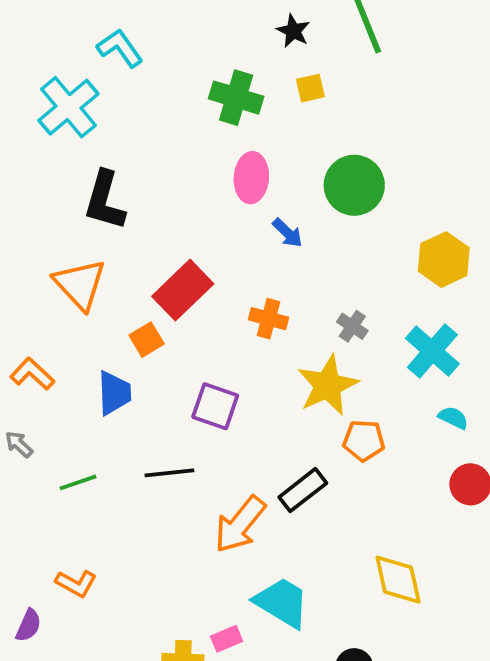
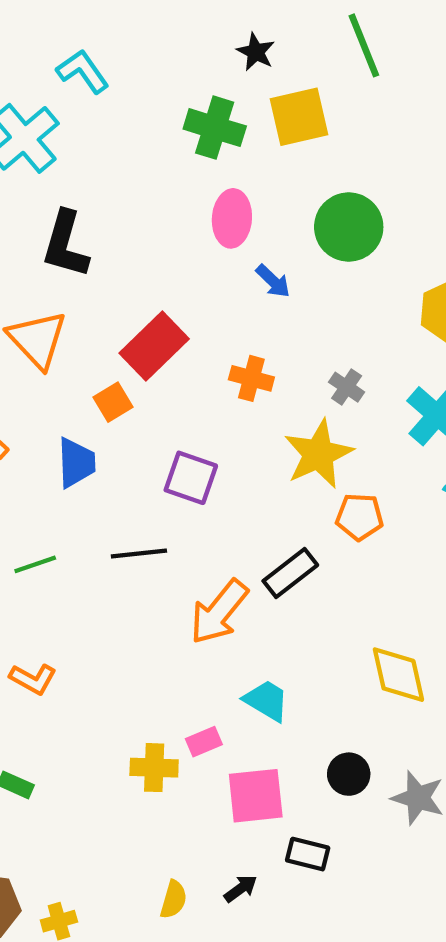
black star: (293, 31) -> (256, 52), moved
yellow square: (310, 88) -> (299, 117), size x1.8
cyan trapezoid: (282, 602) -> (267, 701), size x0.7

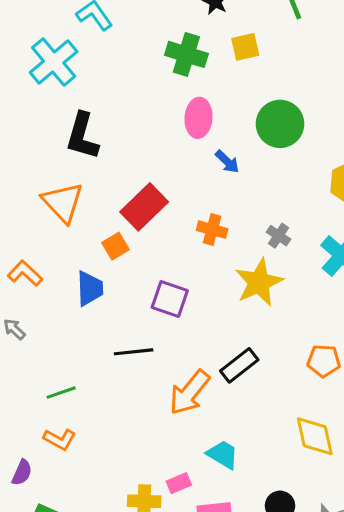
yellow square: (299, 117) -> (245, 47), size x0.7
orange pentagon: (359, 517) -> (324, 361), moved
green line: (35, 564) -> (61, 393), moved

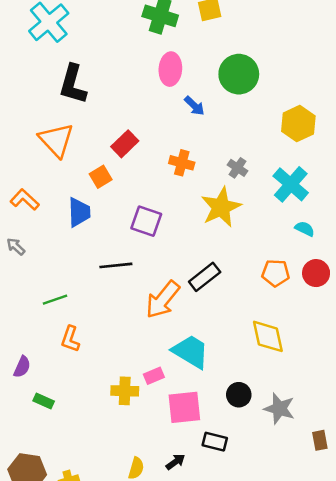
red rectangle: (144, 207) -> (125, 144), size x0.7
orange L-shape: (60, 439) -> (70, 339), moved, turned 80
cyan trapezoid: (223, 454) -> (191, 352), size x1.4

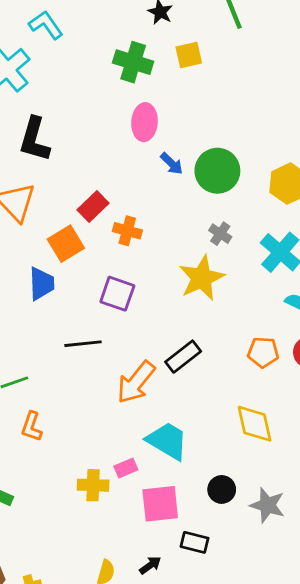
green circle: (239, 74) -> (217, 171), moved
orange cross: (182, 163) -> (127, 231), moved
orange square: (101, 177) -> (66, 244), size x1.4

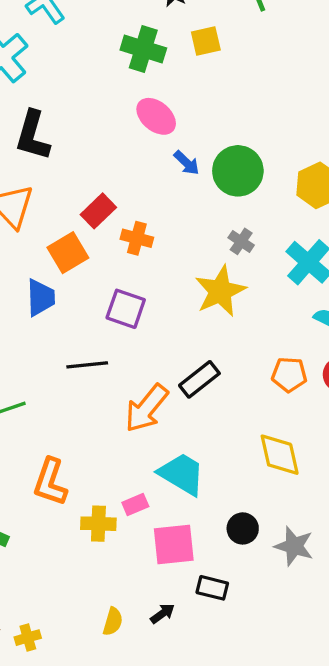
pink ellipse: (144, 122) -> (156, 116), turned -54
orange L-shape: (32, 427) -> (50, 482), moved, size x1.4

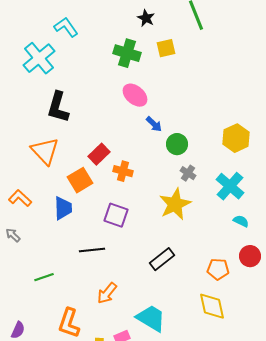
green circle: (238, 171) -> (177, 144), moved, size x0.7
orange pentagon: (289, 375) -> (218, 269), moved
orange arrow: (146, 408) -> (107, 293), moved, size x0.7

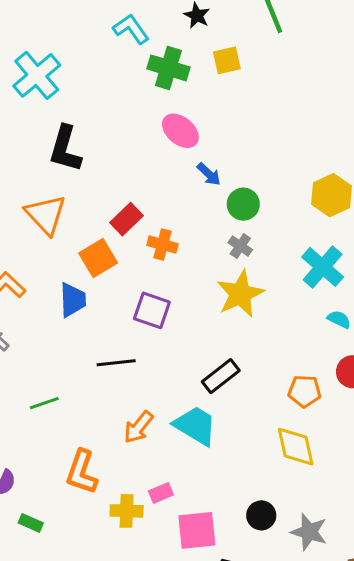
cyan L-shape: (66, 27) -> (131, 29), moved
gray cross: (188, 173) -> (240, 246), moved
cyan trapezoid: (151, 318) -> (195, 426), moved

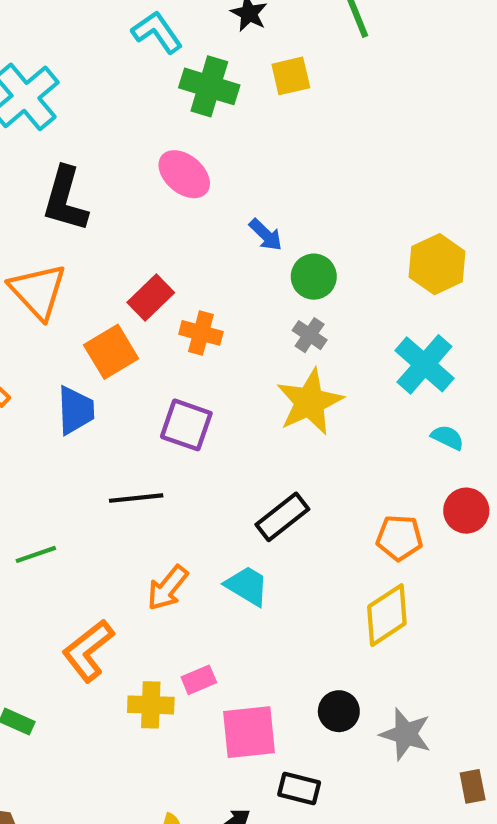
pink ellipse: (180, 131) -> (184, 174), moved
cyan trapezoid: (195, 426) -> (247, 586), size x0.7
yellow diamond: (296, 447) -> (387, 615), turned 69
orange L-shape: (82, 472) -> (88, 651), turned 33

